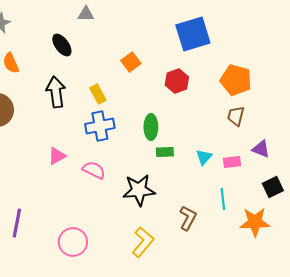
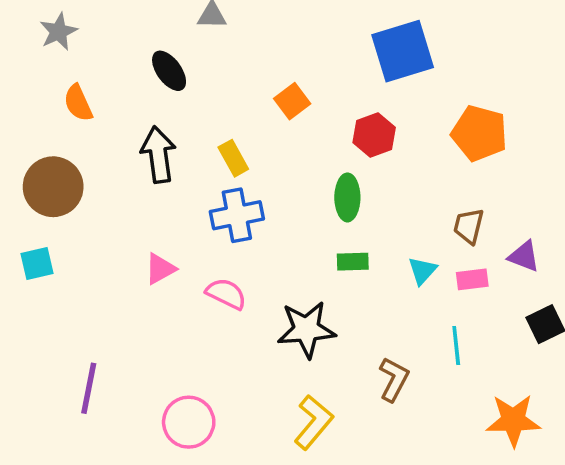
brown trapezoid: (236, 116) -> (469, 226), moved
green ellipse: (151, 127) -> (347, 197), moved
orange star: (255, 222) -> (513, 420), moved

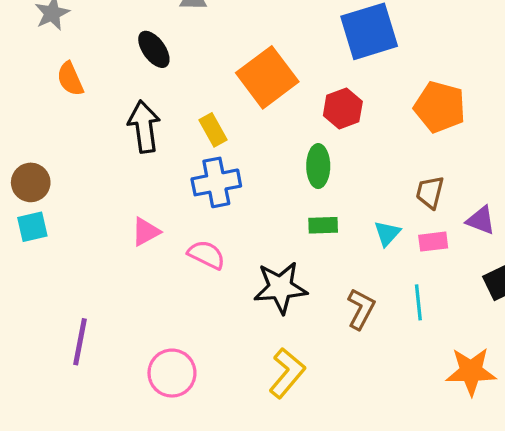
orange square: (292, 101) -> (267, 77), size x1.8
brown circle: (53, 187) -> (31, 182), moved, size x0.7
brown L-shape: (394, 379) -> (361, 309), moved

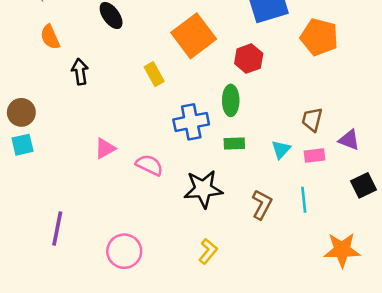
orange pentagon: (440, 107) -> (319, 37), moved
black arrow: (144, 127) -> (80, 72), moved, size x0.7
blue cross: (216, 182) -> (191, 122), moved
yellow L-shape: (287, 373) -> (208, 251), size x0.7

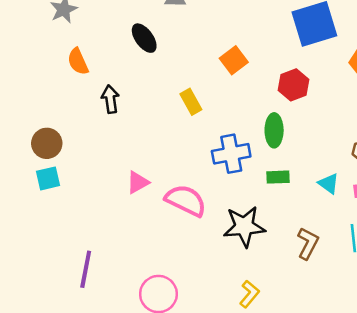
orange square: (194, 36) -> (234, 60), size x0.6
cyan triangle: (281, 149) -> (329, 184), turned -36
pink semicircle: (149, 165) -> (186, 200), size x1.4

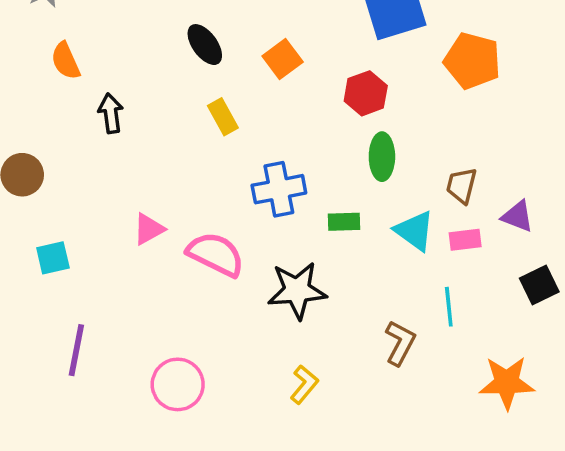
black ellipse: (144, 38) -> (205, 45), moved
green ellipse: (274, 130) -> (382, 157), moved
cyan square: (48, 178) -> (53, 258), moved
cyan triangle: (329, 184) -> (415, 231), size x1.4
brown L-shape: (308, 243) -> (400, 343), moved

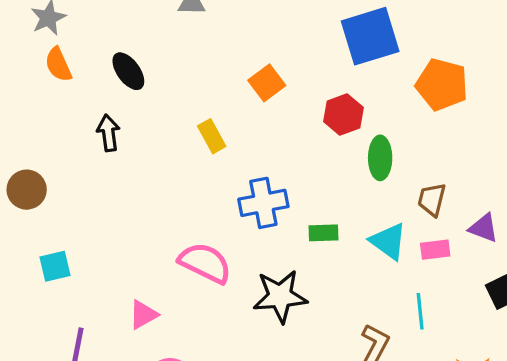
black ellipse: (205, 45) -> (128, 71), moved
orange semicircle: (66, 61) -> (58, 65), moved
green ellipse: (382, 157) -> (380, 158), moved
pink triangle: (149, 229) -> (143, 315), moved

